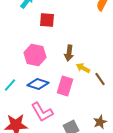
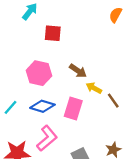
brown arrow: (69, 53) -> (78, 71), turned -63
pink L-shape: (42, 112) -> (47, 138), turned -100

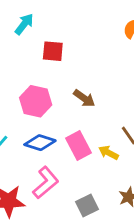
yellow arrow: (94, 88) -> (108, 153), moved
pink rectangle: (73, 109) -> (78, 145), turned -45

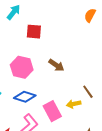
pink rectangle: (78, 145) -> (52, 111), moved
yellow arrow: (108, 153) -> (74, 104), turned -40

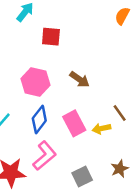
blue diamond: (25, 97) -> (39, 119), turned -70
pink rectangle: (52, 111) -> (74, 123), moved

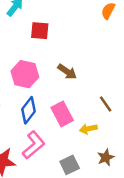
yellow arrow: (101, 129) -> (88, 129), moved

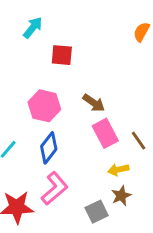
pink rectangle: (62, 114) -> (105, 133), moved
brown star: (106, 157) -> (121, 196), moved

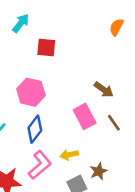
brown arrow: (94, 103) -> (104, 90), moved
yellow arrow: (118, 170) -> (69, 155), moved

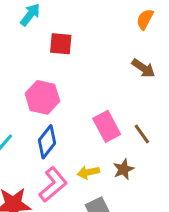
brown arrow: (104, 90) -> (143, 68), moved
brown star: (99, 171) -> (124, 169), moved

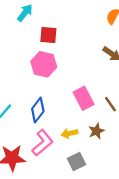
pink hexagon: (42, 97) -> (44, 64), moved

